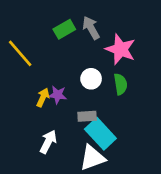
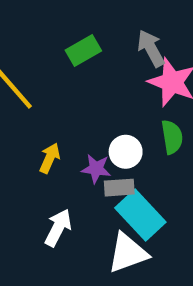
gray arrow: (91, 28) -> (151, 48), moved
white circle: (91, 79) -> (126, 152), moved
purple star: (58, 95) -> (96, 169), moved

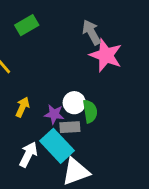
green rectangle: (83, 51) -> (27, 25), moved
green semicircle: (172, 137) -> (90, 111), moved
cyan rectangle: (140, 215) -> (57, 146), moved

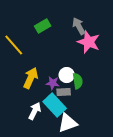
green rectangle: (27, 25) -> (43, 26), moved
yellow arrow: (23, 107) -> (31, 78), size x1.5

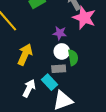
purple star: (53, 83) -> (60, 33), moved
cyan rectangle: (55, 105) -> (49, 82), size x0.7

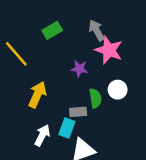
white circle: (62, 51) -> (118, 90), moved
cyan rectangle: (49, 82) -> (67, 128), turned 63

